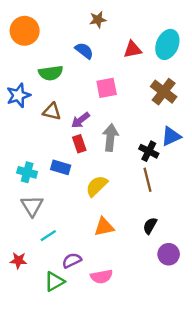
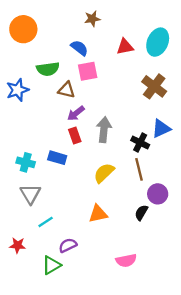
pink square: (107, 88) -> (88, 71), moved
brown triangle: (52, 111) -> (67, 90), moved
yellow semicircle: (97, 186) -> (104, 173), moved
purple circle: (169, 254) -> (158, 194), moved
pink semicircle: (102, 277) -> (126, 260), moved

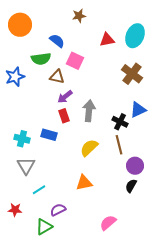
blue semicircle: (79, 48) -> (57, 41), moved
pink square: (88, 71) -> (75, 61), turned 36
black semicircle: (141, 213) -> (131, 186), moved
pink semicircle: (126, 260) -> (108, 223), turned 150

